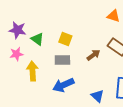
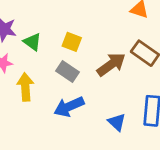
brown arrow: (93, 55) -> (111, 64), size x1.5
gray rectangle: (62, 60) -> (68, 71), turned 35

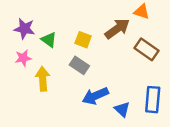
brown arrow: (111, 64) -> (117, 29), moved
blue arrow: (69, 107) -> (95, 96), moved

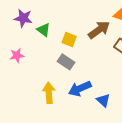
purple star: (24, 29) -> (23, 18), moved
green triangle: (49, 40) -> (44, 30), moved
yellow arrow: (43, 79) -> (49, 93), moved

